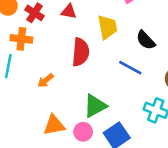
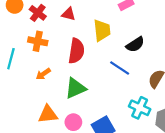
orange cross: (21, 39) -> (38, 41), moved
black semicircle: (146, 40) -> (135, 44), turned -84
green triangle: (95, 106) -> (75, 88), moved

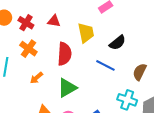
orange cross: (38, 41) -> (28, 49), turned 30

